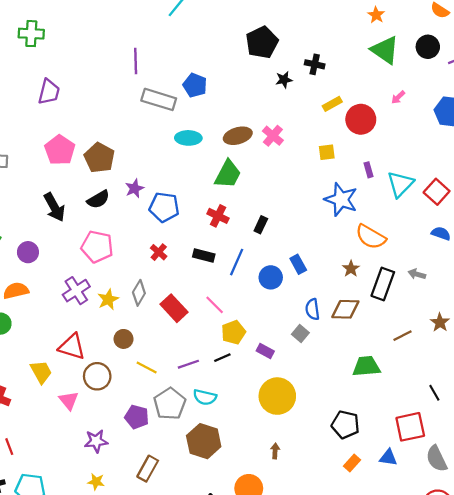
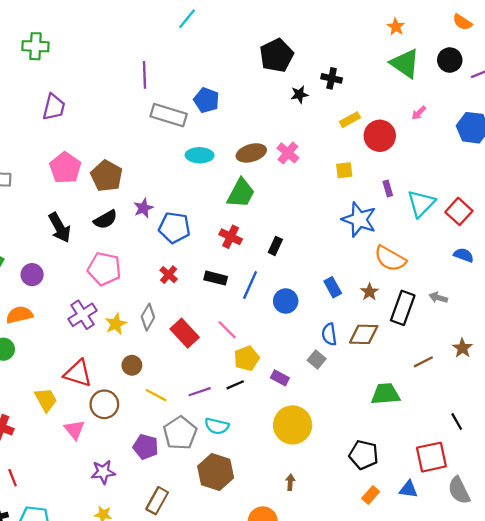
blue rectangle: (298, 264) -> (333, 287), moved

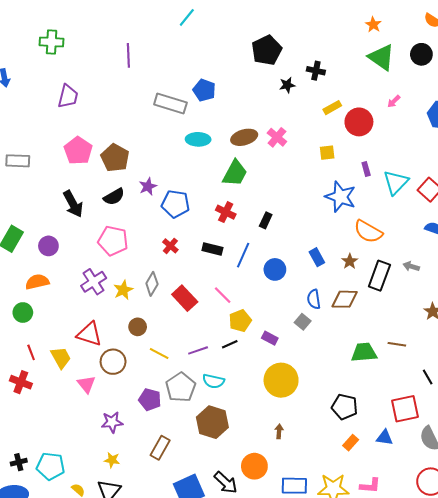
purple line: (145, 75) -> (128, 55), moved
brown line: (423, 362) -> (397, 344), moved, turned 36
red line: (13, 478) -> (31, 352), moved

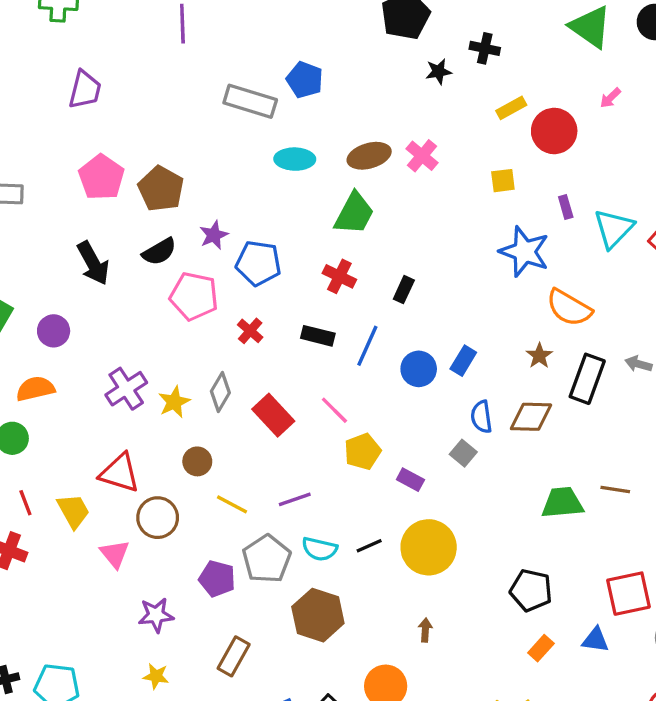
pink pentagon: (113, 241) -> (194, 296), moved
blue rectangle: (317, 257) -> (463, 361), moved, turned 60
black line: (230, 344) -> (369, 546), moved

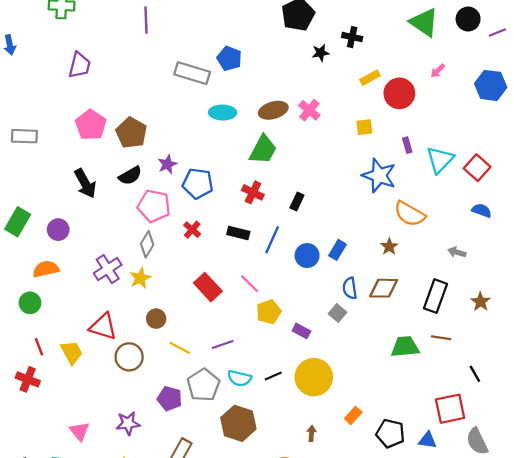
black rectangle: (587, 379) -> (435, 296), moved
gray diamond: (220, 392) -> (147, 244), moved
pink triangle: (115, 554) -> (80, 431), moved
black pentagon: (531, 590) -> (390, 433), moved
orange rectangle: (541, 648) -> (353, 415), moved

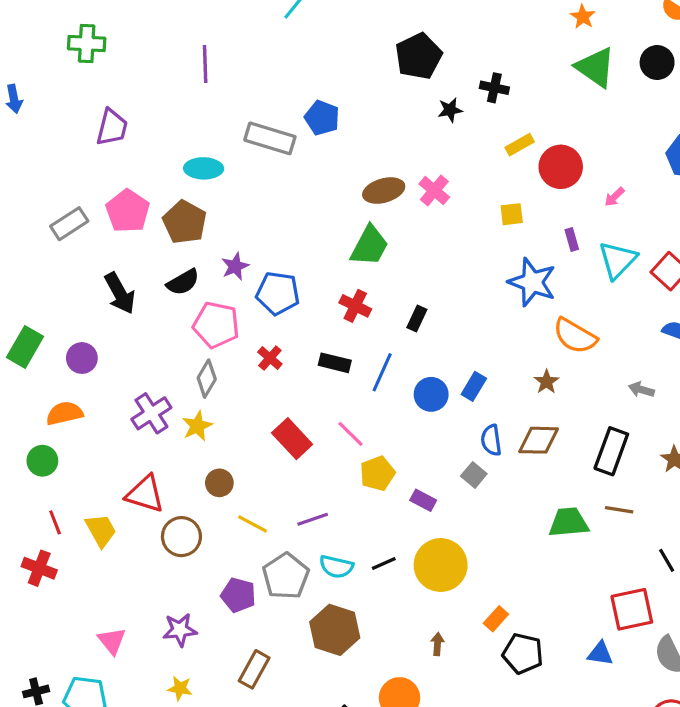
pink arrow: (438, 71) -> (614, 197), moved
cyan ellipse: (223, 112) -> (204, 168), moved
gray rectangle: (24, 136) -> (69, 224), moved, turned -35
black pentagon: (390, 433) -> (523, 654), moved

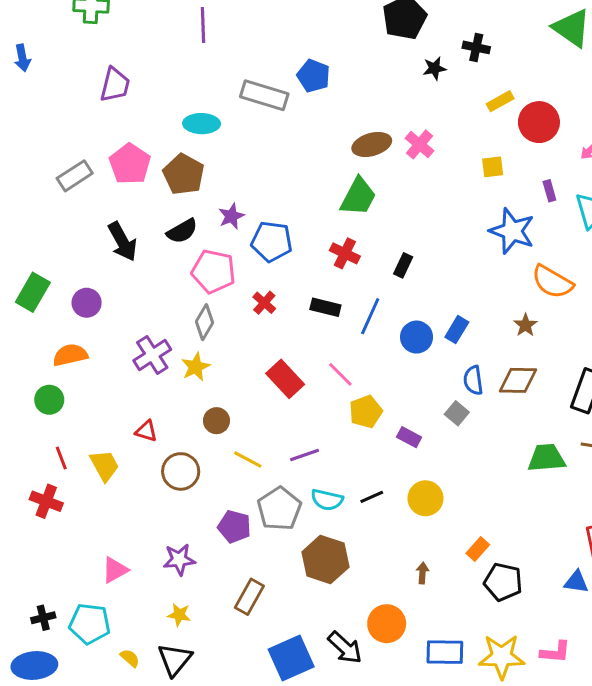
red triangle: (145, 494) -> (146, 431), size x0.6
yellow circle: (441, 565) -> (425, 498), size x0.7
pink triangle: (112, 641) -> (115, 570), turned 40

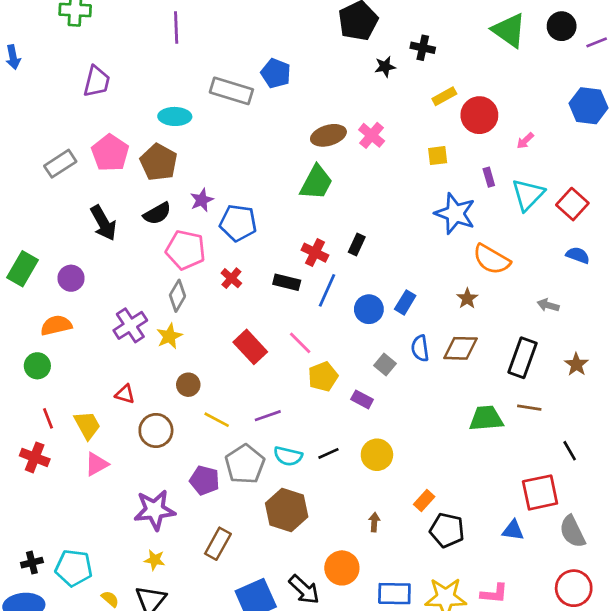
red cross: (345, 253) -> (315, 253), moved
gray square: (457, 413) -> (385, 364), moved
purple star: (179, 560) -> (155, 510), size x1.4
pink triangle: (115, 570) -> (97, 464), moved

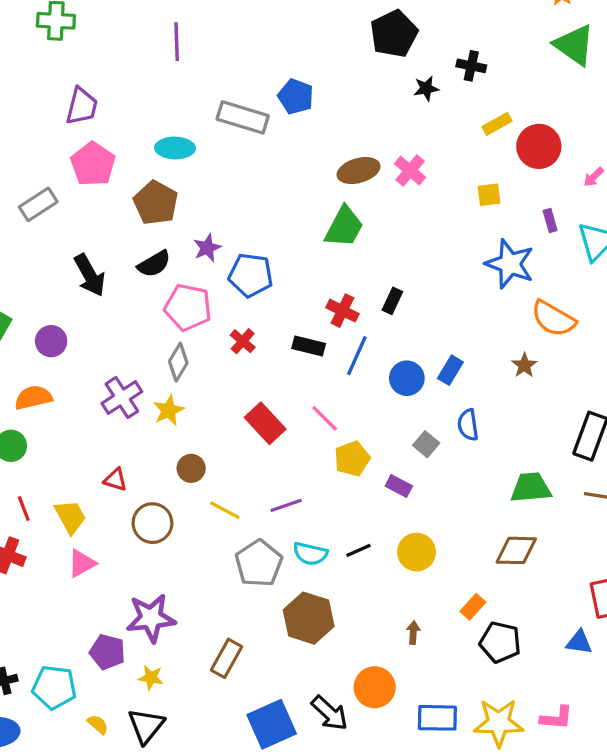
pink pentagon: (110, 153) -> (93, 164), moved
brown diamond: (461, 348) -> (516, 550), moved
green trapezoid: (486, 418) -> (531, 488), moved
purple pentagon: (204, 480) -> (107, 652), moved

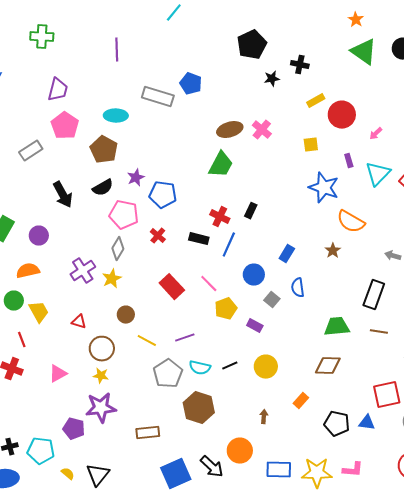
blue circle: (407, 378) -> (254, 275), moved
yellow trapezoid: (70, 517) -> (39, 312), moved
black pentagon: (500, 642) -> (337, 424), moved
brown rectangle: (227, 658) -> (148, 433), turned 55
yellow star: (151, 678) -> (101, 376), moved

